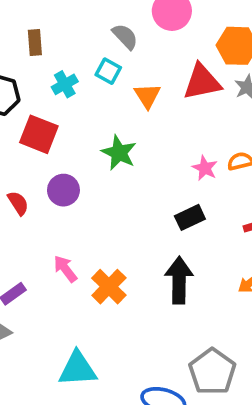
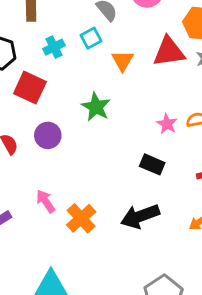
cyan square: (108, 71) -> (91, 38), turned 30
black rectangle: (190, 217) -> (152, 164), turned 45
black arrow: (179, 280) -> (140, 216), turned -114

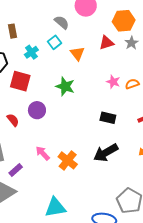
red triangle: (169, 52) -> (106, 43), size x0.7
pink star: (167, 124) -> (113, 82), moved

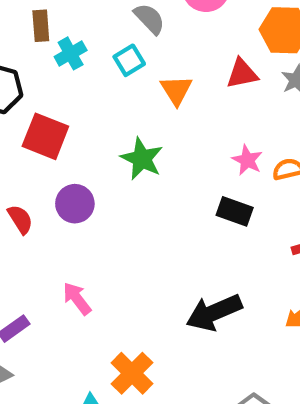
cyan cross: (31, 52) -> (71, 53), moved
black rectangle: (108, 118) -> (235, 211), moved
orange cross: (68, 160) -> (132, 373), moved

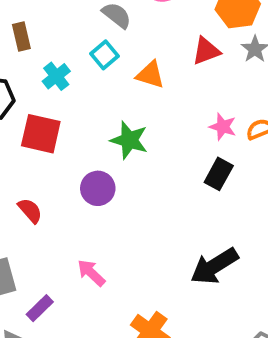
cyan cross: (71, 53) -> (56, 76), moved
orange triangle: (176, 90) -> (150, 75), turned -32
purple circle: (75, 204) -> (98, 188), moved
black rectangle: (235, 211) -> (219, 174), turned -72

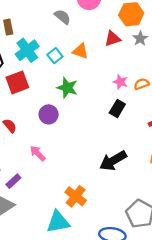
cyan square: (104, 55) -> (55, 56), moved
cyan cross: (56, 76) -> (27, 50), size x1.5
red square: (41, 134) -> (17, 82), turned -35
pink arrow: (91, 273) -> (38, 153), moved

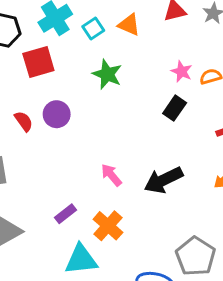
purple circle: (49, 114) -> (57, 114), moved
pink arrow: (38, 153) -> (111, 175), moved
purple rectangle: (13, 181) -> (65, 214), moved

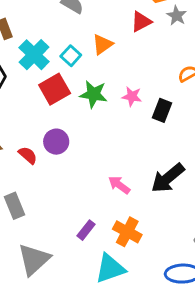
orange triangle: (129, 25) -> (103, 44), turned -45
red square: (38, 62) -> (55, 89), moved
pink star: (182, 71) -> (132, 96), moved

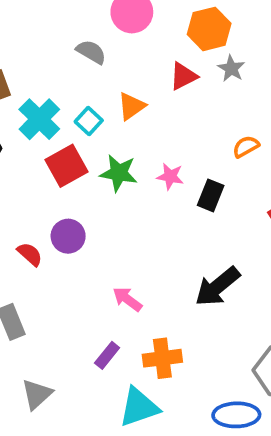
pink arrow: (119, 185) -> (127, 299), moved
orange cross: (127, 232) -> (162, 358), turned -36
gray triangle: (34, 259) -> (37, 394), size x0.7

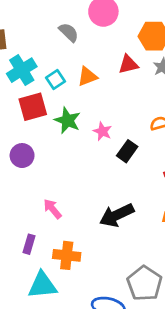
purple rectangle: (107, 355) -> (29, 244), turned -36

